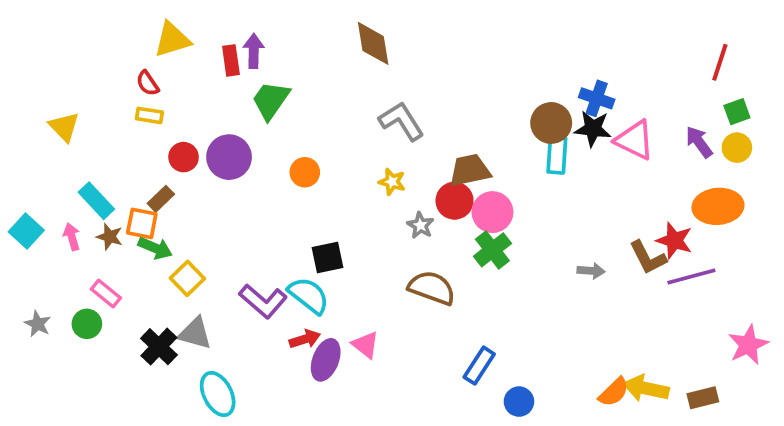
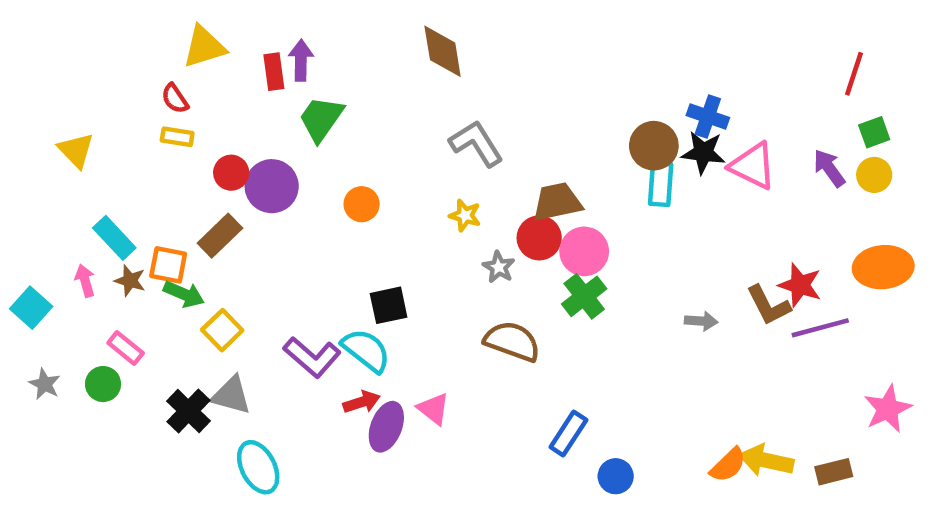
red circle: (184, 157) -> (231, 173), moved
brown rectangle: (161, 199) -> (220, 236), moved, size x1.4
orange ellipse: (718, 206) -> (883, 267), moved
cyan square: (26, 231) -> (31, 308), moved

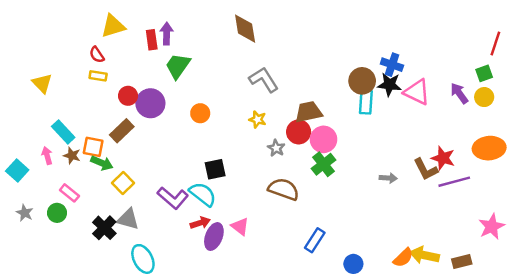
red line: (854, 74) -> (495, 43), moved
blue circle: (616, 476) -> (353, 264), moved

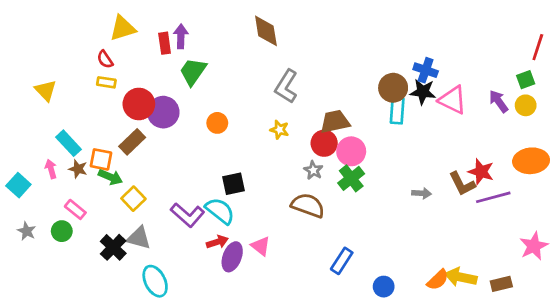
gray L-shape: (264, 80) -> (286, 86), turned -116
red circle: (128, 96) -> (139, 104), size x1.5
gray star: (276, 148) -> (313, 170), moved

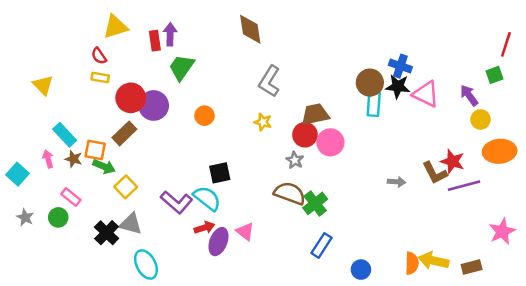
yellow circle: (526, 105) -> (480, 119), moved
green cross: (351, 178) -> (315, 203), moved
orange semicircle: (438, 280) -> (412, 263), turned -45

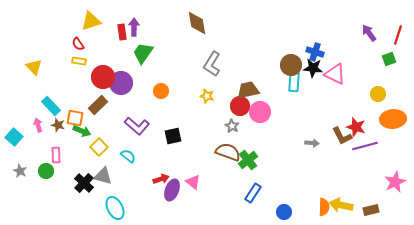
purple arrow: (469, 95) -> (369, 33), moved
pink rectangle: (71, 197) -> (56, 155), turned 49
cyan semicircle: (207, 198) -> (128, 156), moved, size x0.7
purple L-shape: (177, 202) -> (137, 126), moved

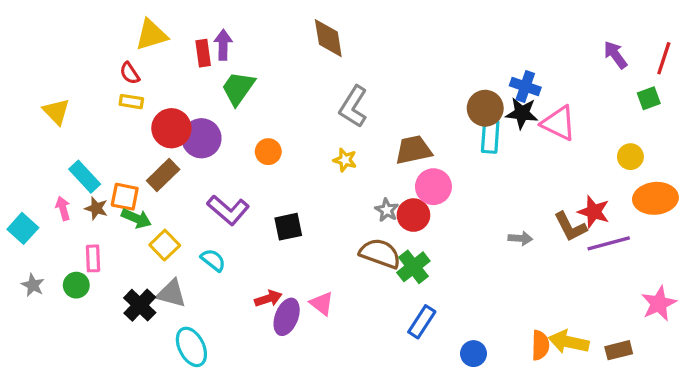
red circle: (240, 106) -> (413, 215), moved

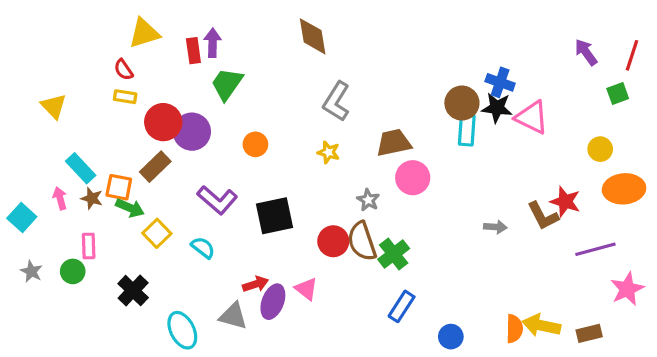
red circle: (413, 215) -> (333, 241), moved
black square: (288, 227) -> (274, 216), size x1.4
purple line: (609, 243) -> (595, 249), moved
brown semicircle: (380, 253) -> (362, 241), turned -129
gray triangle: (171, 293) -> (233, 316), moved

